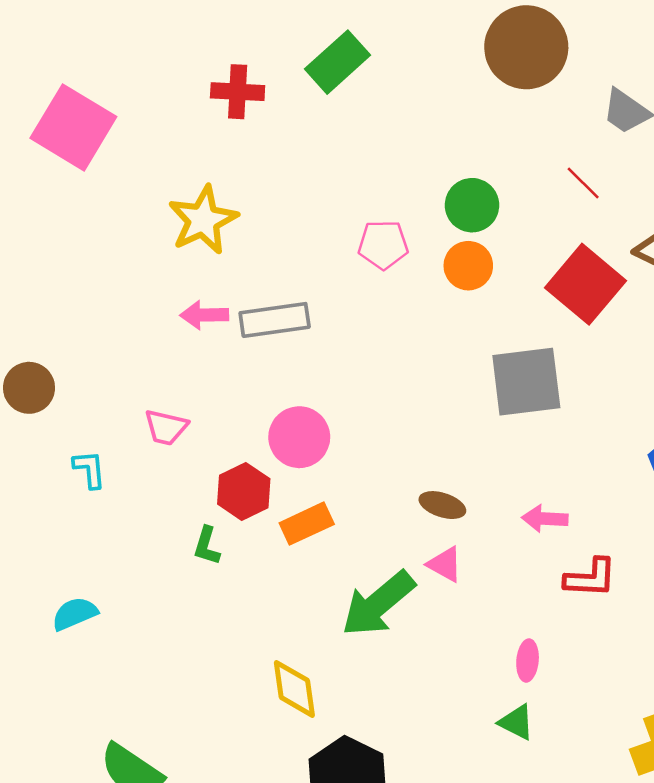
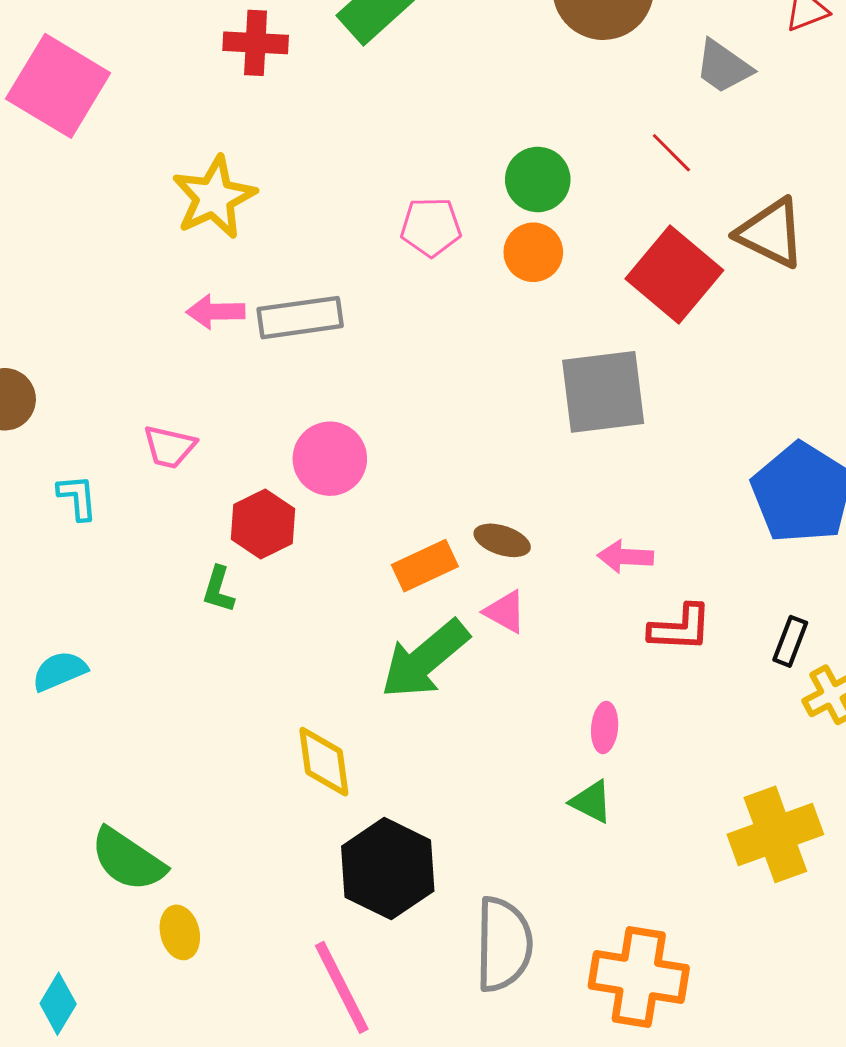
orange rectangle: (307, 524) -> (425, 566), moved

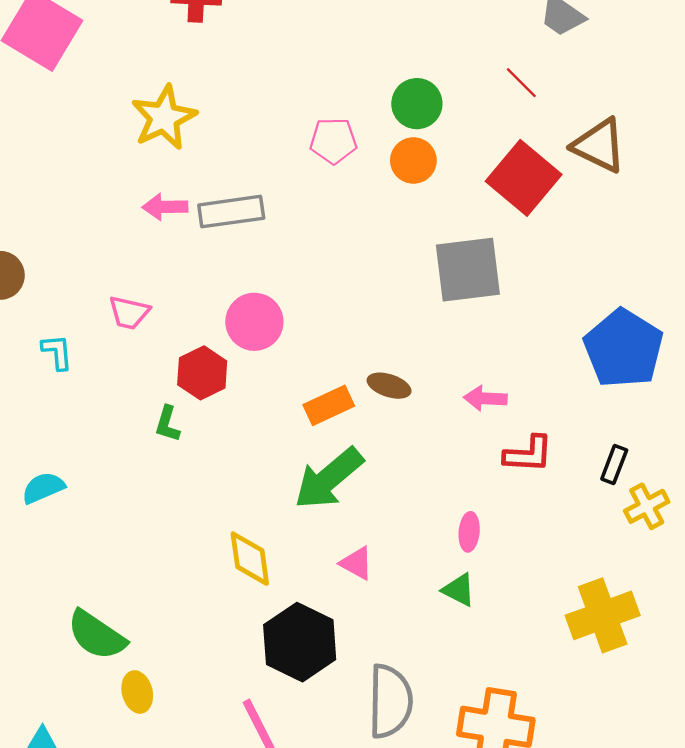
pink triangle: (505, 612) -> (357, 563), moved

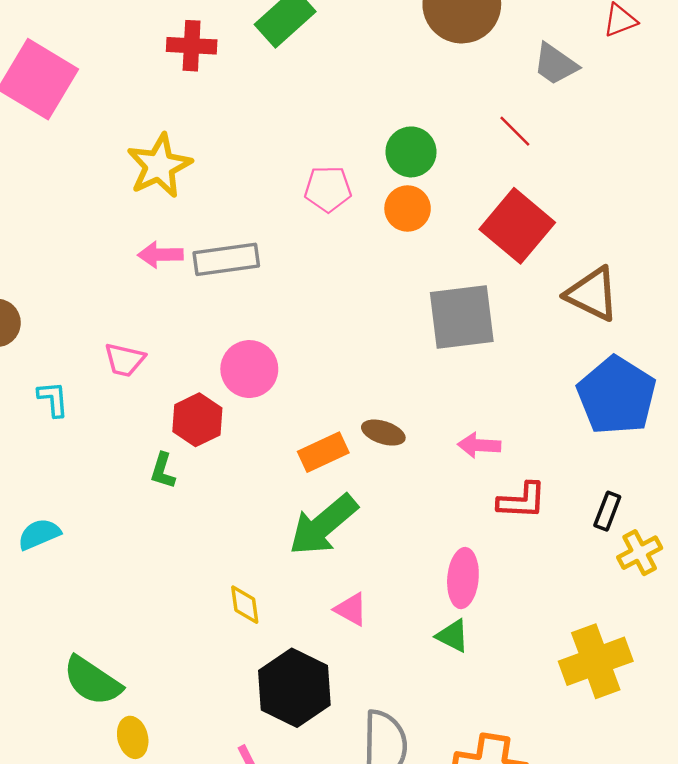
brown triangle: (599, 145) -> (592, 294), moved
pink ellipse: (469, 532) -> (463, 578), size x1.5
yellow diamond: (250, 559) -> (245, 605), size x0.7

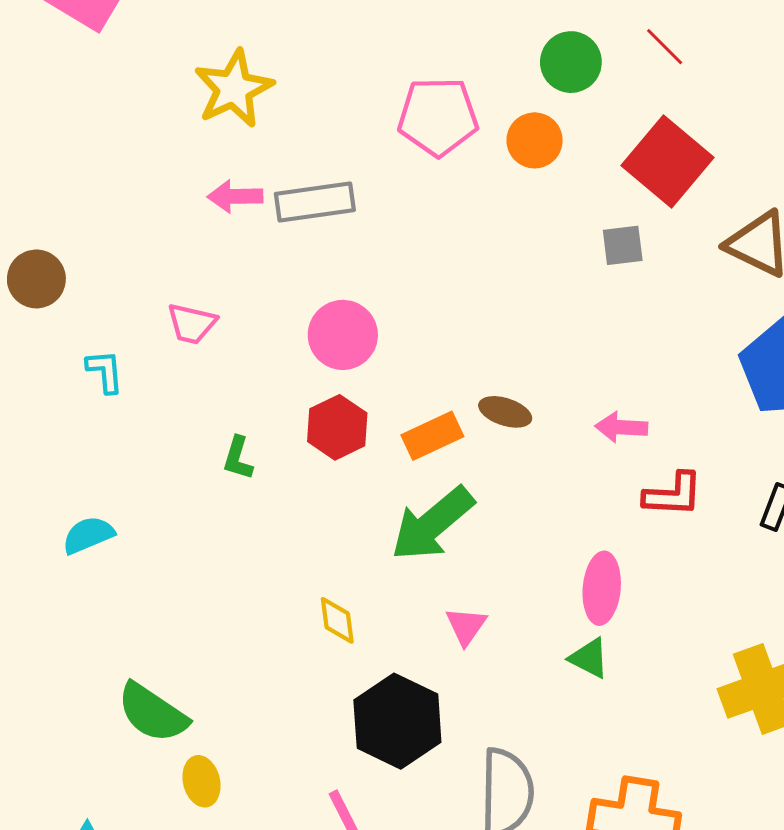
green circle: (411, 152) -> (571, 62), moved
pink pentagon: (328, 189) -> (438, 117), size x1.4
gray square: (462, 317) -> (623, 245), moved, size x0.5
red hexagon: (197, 420) -> (337, 427), moved
pink triangle: (351, 609) -> (466, 626), turned 36

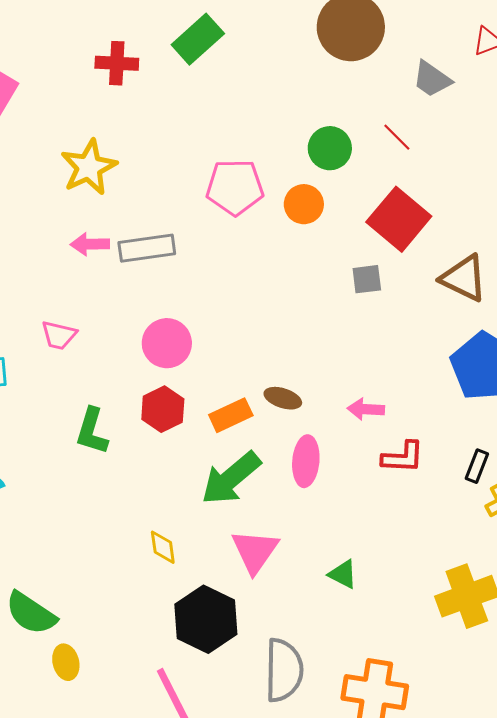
green L-shape: (238, 458) -> (92, 431), size x1.5
pink ellipse: (602, 588) -> (306, 461), moved
pink triangle: (466, 626) -> (255, 551), size x1.6

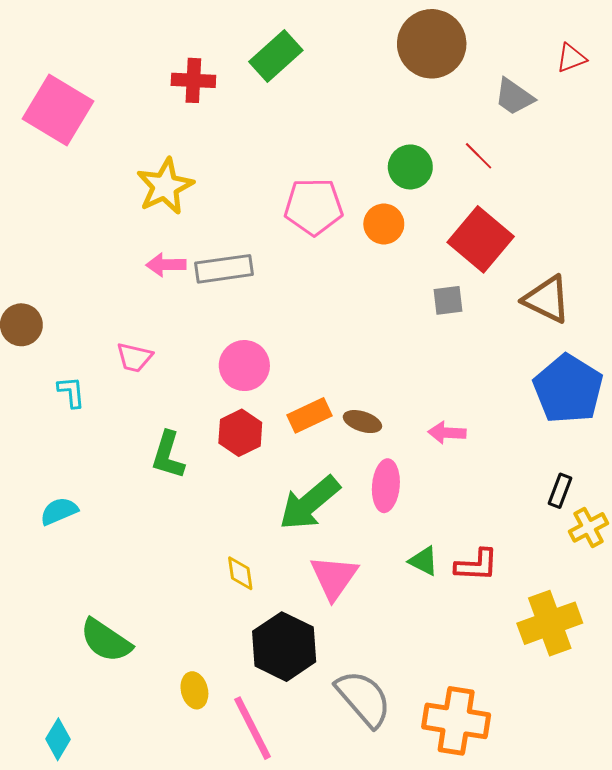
orange rectangle: (231, 415) -> (310, 415), moved
red L-shape: (403, 457) -> (476, 565), moved
green triangle: (343, 574) -> (424, 561), moved
yellow ellipse: (66, 662) -> (194, 690), moved
gray semicircle: (284, 670) -> (363, 698), turned -42

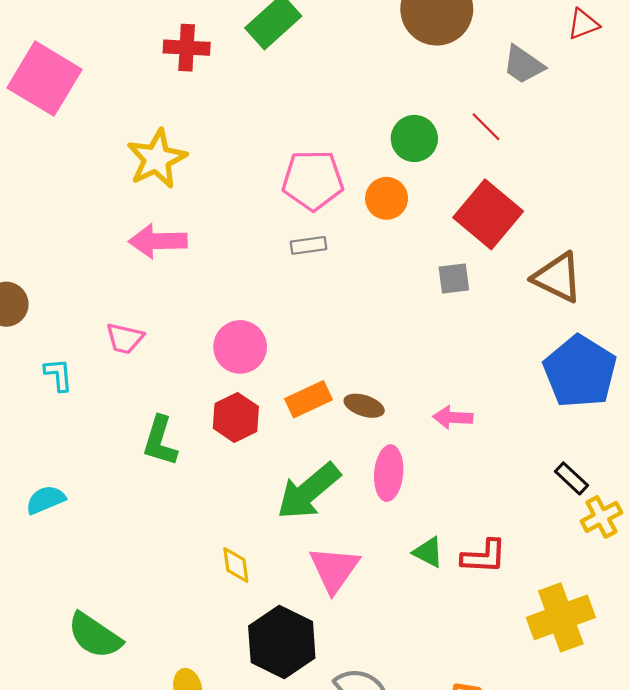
pink arrow: (166, 265) -> (158, 241), size x1.4
gray rectangle: (224, 269) -> (309, 245), moved, size x0.6
black rectangle: (560, 491) -> (571, 478), turned -68

